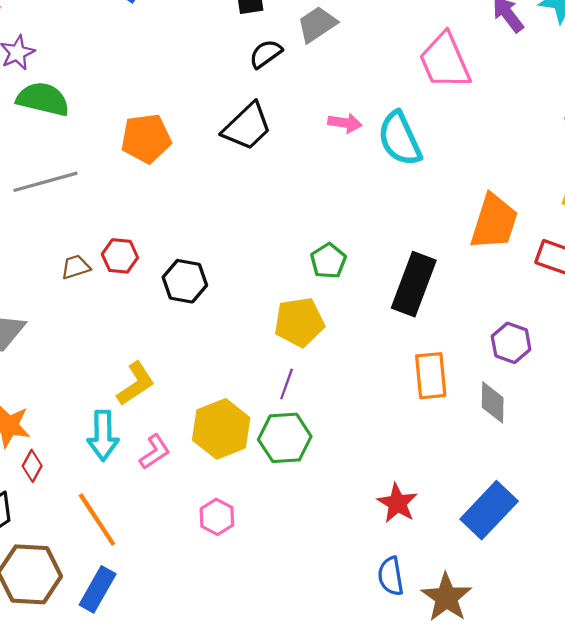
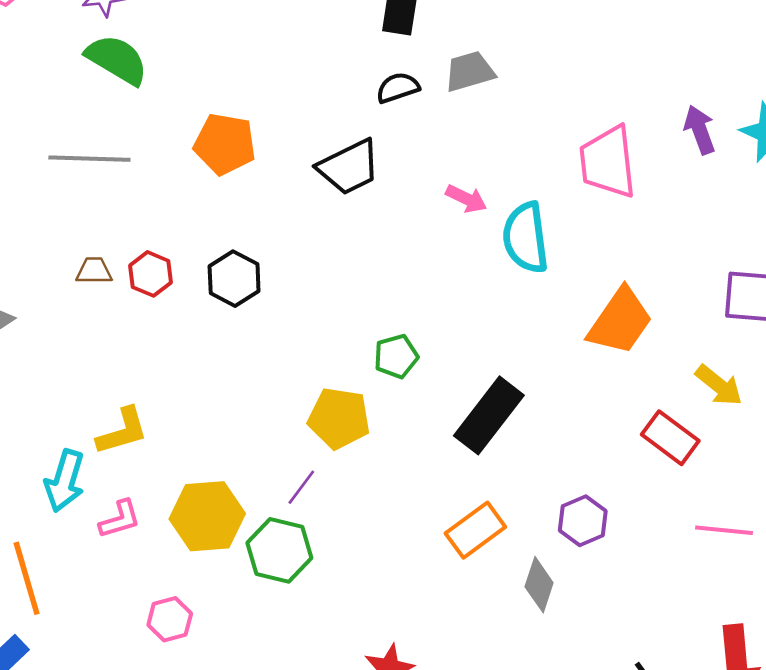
orange trapezoid: (494, 222) -> (620, 321), moved
black hexagon: (185, 281) -> (234, 279), moved
orange rectangle: (431, 376) -> (475, 530), turned 42

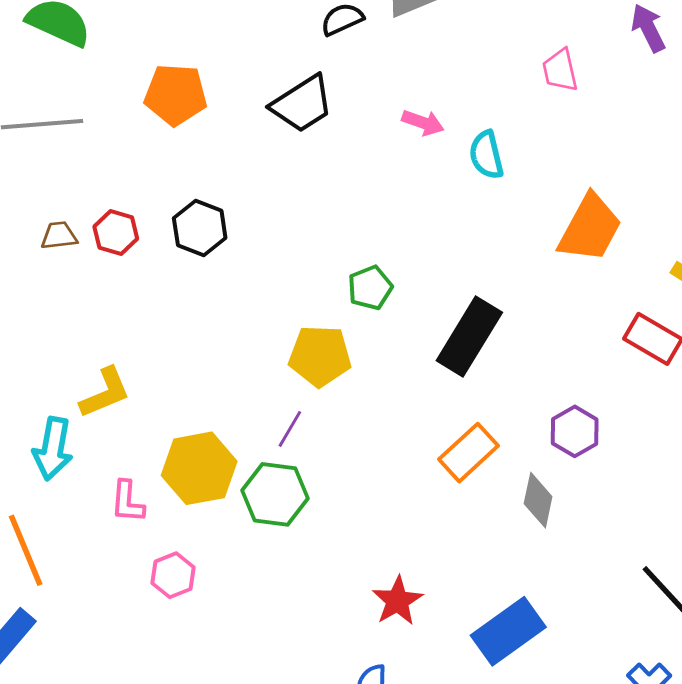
pink trapezoid: (608, 162) -> (560, 70), size x0.6
cyan semicircle: (526, 238) -> (486, 155), size x0.7
pink L-shape: (120, 519) -> (127, 502), moved, turned 117

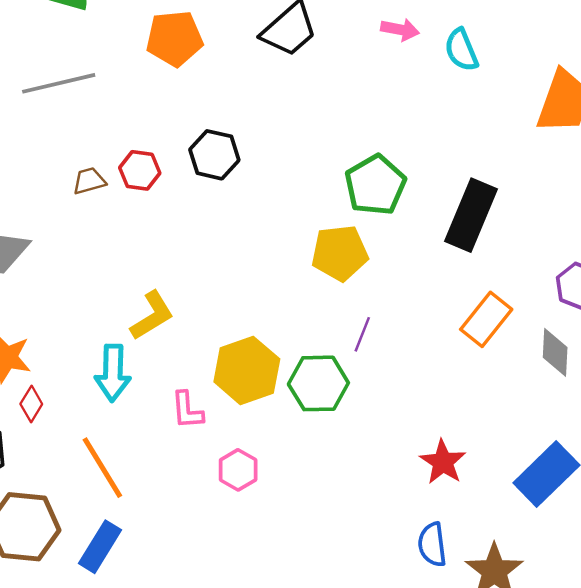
green pentagon: (370, 288) -> (375, 185), size x1.5
purple line: (290, 429) -> (362, 334), moved

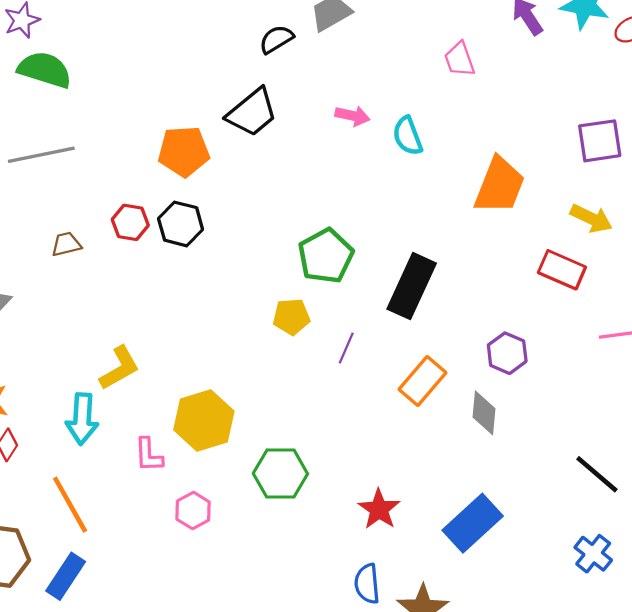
orange pentagon: (174, 39) -> (184, 151), moved
red hexagon: (140, 170) -> (130, 222), moved
yellow pentagon: (340, 253) -> (291, 317), size x0.7
purple line: (362, 334) -> (346, 348), moved
green hexagon: (318, 383) -> (280, 474), moved

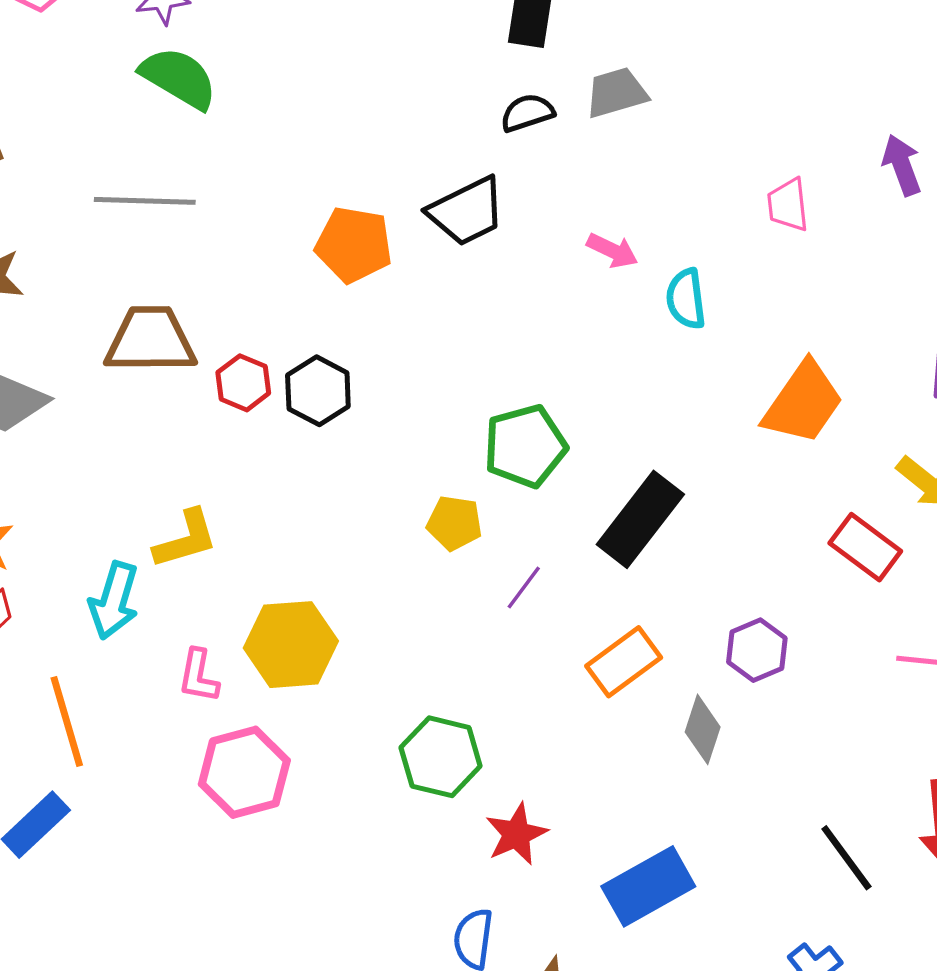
red hexagon: (130, 222) -> (243, 383), moved
black hexagon: (181, 224) -> (318, 391), moved
brown trapezoid: (66, 244) -> (150, 340), size x2.0
green hexagon: (280, 474) -> (441, 757), moved
pink hexagon: (193, 511) -> (244, 772), size x1.6

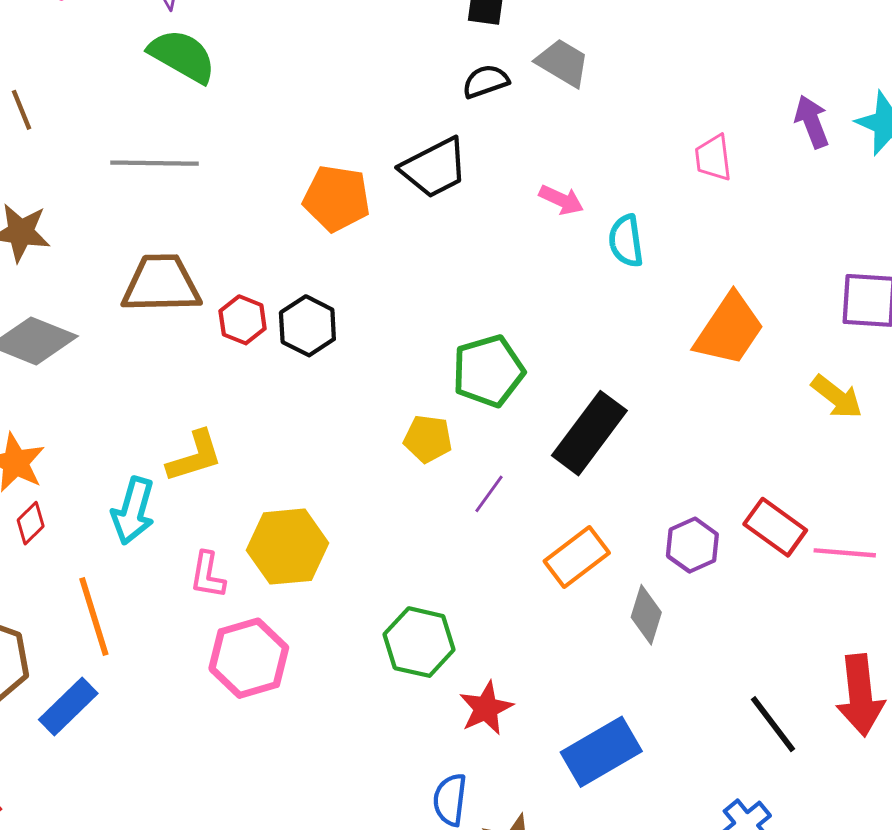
gray trapezoid: (616, 93) -> (563, 63), turned 48
red rectangle: (865, 547) -> (775, 527), moved

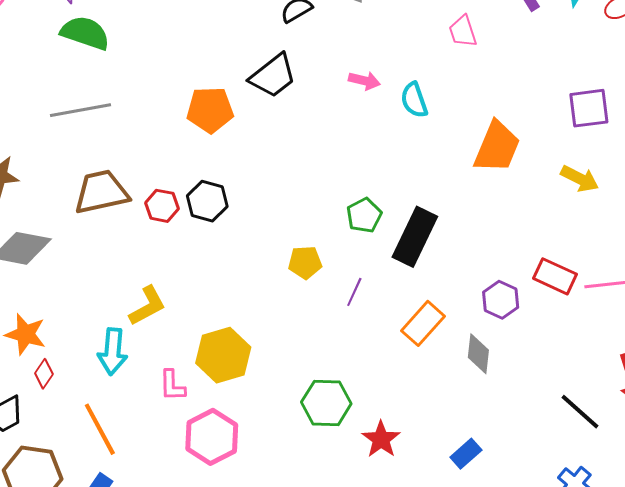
green pentagon: (488, 371) -> (364, 215), moved, size x0.7
blue rectangle: (601, 752) -> (466, 454), size x0.6

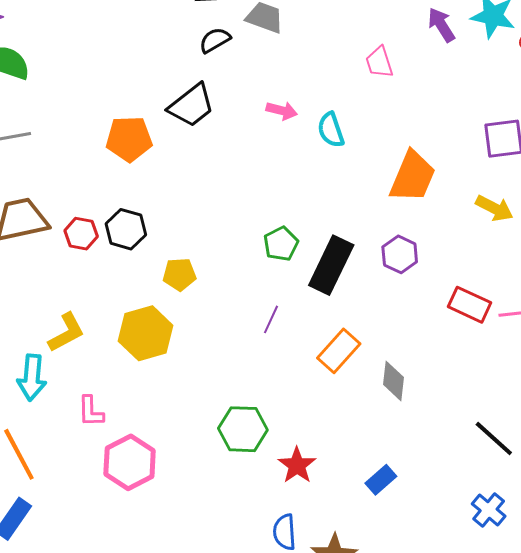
yellow pentagon: (305, 262) -> (179, 274), moved
purple hexagon: (501, 300) -> (400, 254), moved
yellow hexagon: (223, 355) -> (146, 333), moved

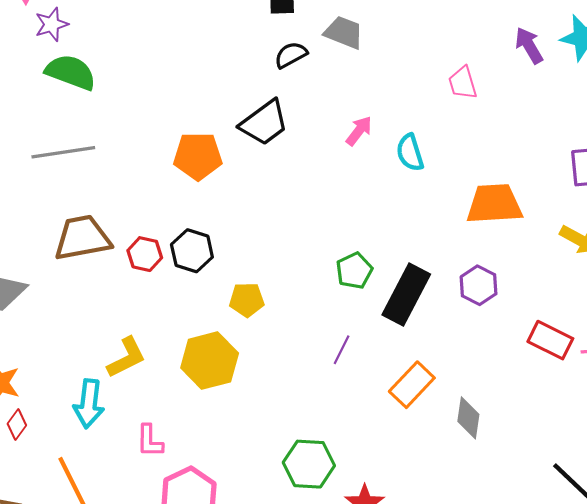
pink arrow: (282, 111) -> (359, 131), turned -68
orange trapezoid: (413, 177) -> (494, 204), turned -118

